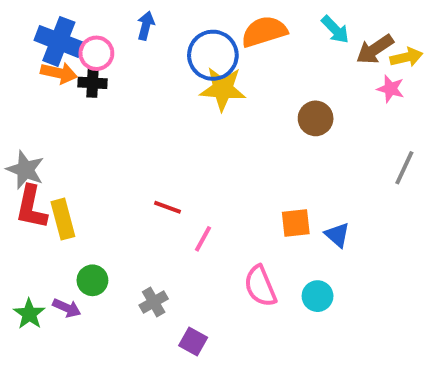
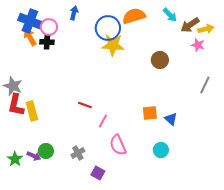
orange arrow: (59, 73) -> (30, 37), turned -132
green circle: (92, 280) -> (46, 151), moved
pink semicircle: (260, 286) -> (118, 145), moved

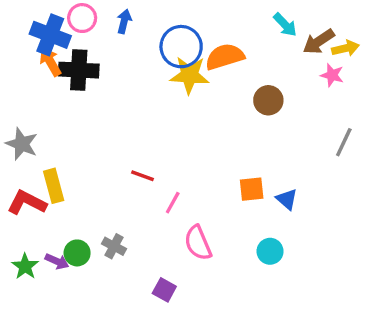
orange semicircle: (134, 16) -> (225, 57), moved
pink circle: (49, 27) -> (82, 18), moved
black cross: (47, 42) -> (79, 70), size x1.6
red L-shape: (16, 105) -> (27, 203), moved, turned 105
gray cross: (78, 153) -> (114, 246), moved, turned -32

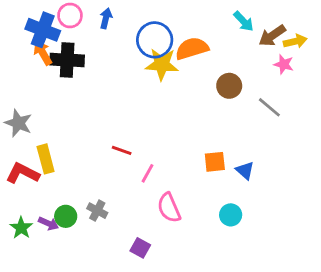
gray line: (344, 142) -> (269, 107), moved, turned -75

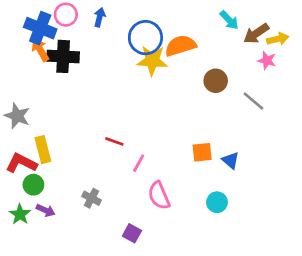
green circle: (66, 216) -> (33, 185), moved

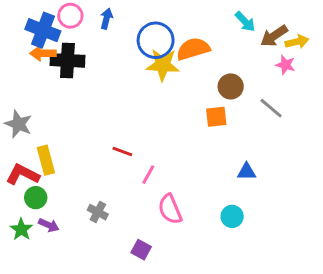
orange arrow: (40, 50) -> (43, 53), turned -60
orange square: (202, 152) -> (216, 117), moved
blue triangle: (230, 160) -> (247, 172), turned -42

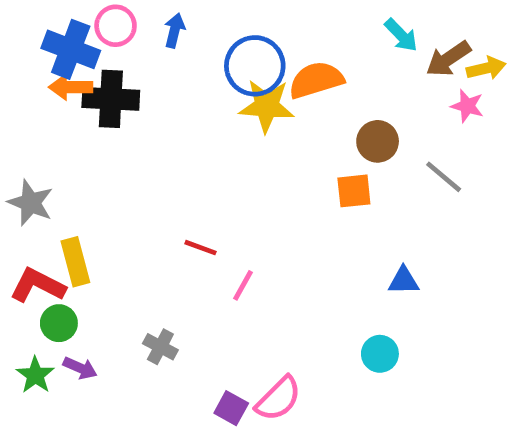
pink semicircle: (170, 209) -> (278, 399), moved, turned -112

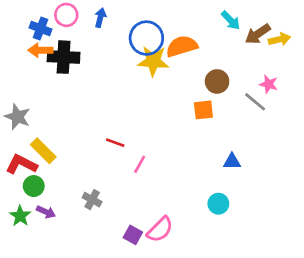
blue cross: (71, 49) -> (41, 29), size x0.7
pink star: (467, 106) -> (269, 84), moved
yellow rectangle: (75, 262) -> (43, 151), turned -30

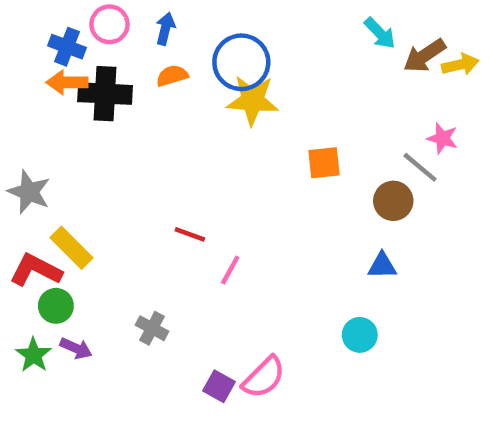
orange semicircle: (182, 46) -> (172, 76), moved, size x0.6
brown circle: (217, 81) -> (393, 201), moved
orange square: (203, 110) -> (324, 163), moved

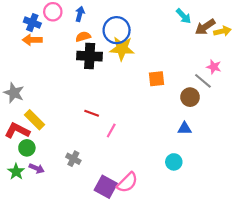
black cross: (105, 94) -> (90, 56), moved
purple square: (219, 386) -> (106, 187), size x1.5

